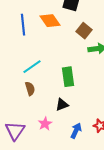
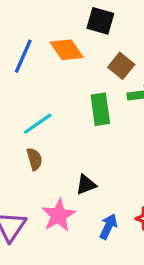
blue line: (23, 25) -> (23, 56), turned 30
green rectangle: (68, 77) -> (100, 109), moved
pink star: (45, 124) -> (59, 215), size x1.5

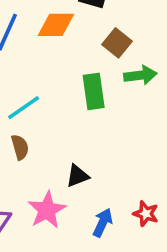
orange diamond: (67, 50) -> (56, 25), turned -56

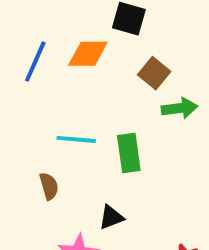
green rectangle: (94, 91) -> (129, 153), moved
cyan line: (24, 108) -> (76, 139), moved, turned 40

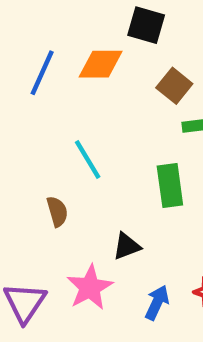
cyan line: (76, 139) -> (88, 159), turned 54
green rectangle: (129, 153) -> (170, 186), moved

